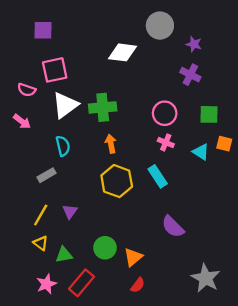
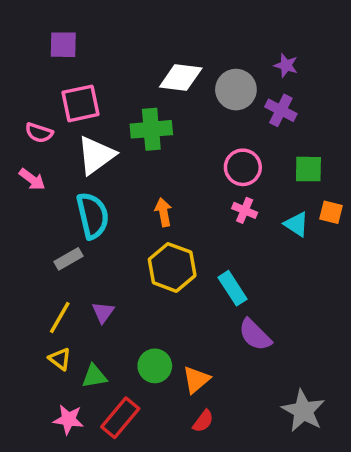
gray circle: (160, 26) -> (236, 90), moved
green cross: (103, 107) -> (151, 129), moved
cyan semicircle: (63, 146) -> (93, 216), size x1.5
cyan rectangle: (158, 176) -> (232, 288), moved
pink star: (46, 284) -> (68, 419), turned 30

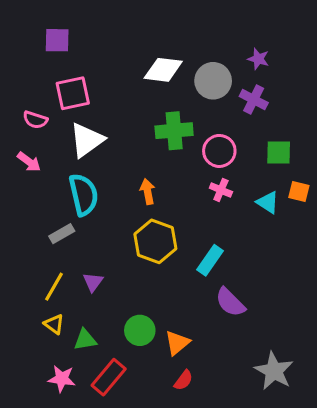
green cross: (151, 129) -> (174, 131), moved
cyan rectangle: (232, 288) -> (210, 260), turned 68

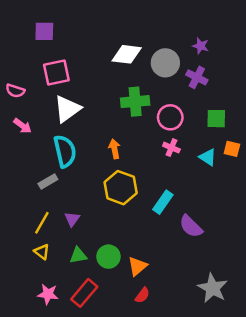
pink semicircle: (35, 120) -> (15, 91), moved
purple semicircle: (230, 302) -> (191, 226), moved
green triangle: (85, 340) -> (78, 255), moved

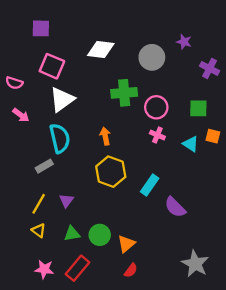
white diamond: (127, 54) -> (101, 50), moved
pink square: (56, 73) -> (52, 66), turned 35
purple cross: (197, 77) -> (210, 68), moved

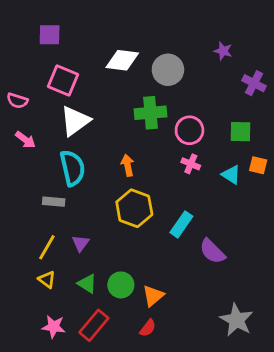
gray circle: (152, 57) -> (168, 70), moved
gray rectangle: (44, 166) -> (54, 202), turned 35
green triangle: (72, 234) -> (87, 284), turned 42
red semicircle: (131, 270) -> (148, 328), moved

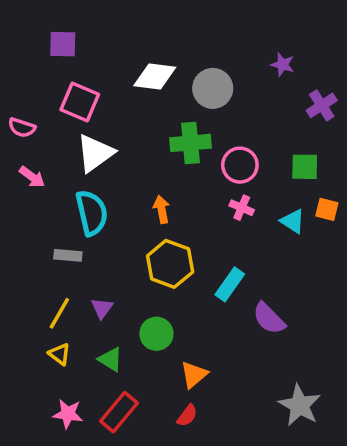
purple cross: (254, 83) -> (322, 105), turned 30
green circle: (121, 285) -> (156, 334), moved

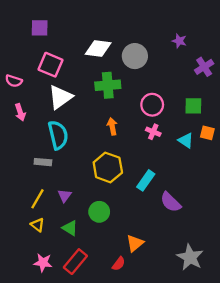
green cross: (191, 143) -> (108, 85), moved
pink arrow: (32, 177) -> (20, 112), turned 35
orange arrow: (162, 209) -> (112, 126), moved
orange triangle: (194, 375) -> (135, 243), moved

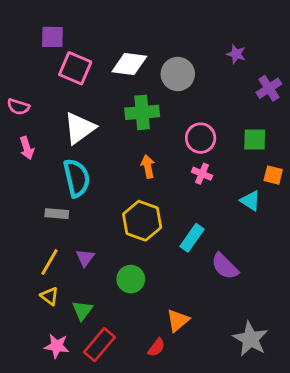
pink square: (51, 65) -> (75, 68), moved
cyan triangle: (186, 140) -> (250, 201), moved
green triangle: (70, 228) -> (82, 310), moved, turned 35

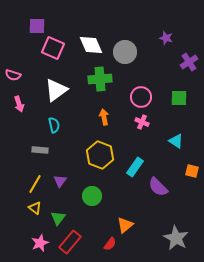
white diamond: (129, 64) -> (91, 45), turned 60
orange square: (273, 175) -> (192, 171), moved
cyan semicircle: (77, 178) -> (54, 125), size x0.6
pink star: (57, 346) -> (40, 243), turned -30

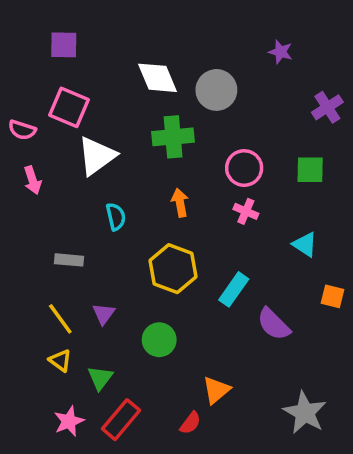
purple star: (166, 38) -> (281, 52), moved
pink square: (53, 48) -> (69, 107), moved
cyan semicircle: (54, 125) -> (116, 217), moved
yellow line: (35, 184) -> (60, 319), turned -66

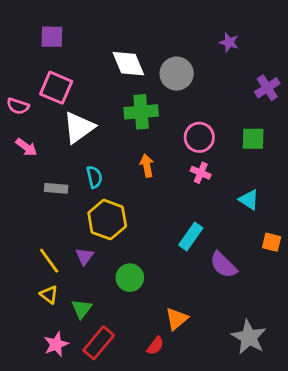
pink arrow: (33, 180) -> (26, 147), turned -35
gray rectangle: (69, 260) -> (56, 188), moved
yellow hexagon: (173, 269) -> (107, 220), moved

